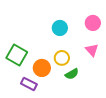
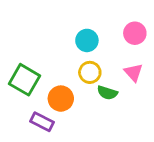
yellow circle: (62, 58) -> (90, 72), moved
green semicircle: (72, 74) -> (107, 93), moved, turned 48

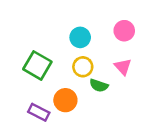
green square: (24, 80) -> (37, 65), moved
orange circle: (61, 99) -> (65, 100), moved

